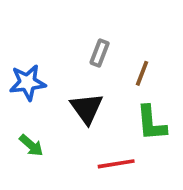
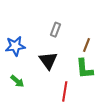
brown line: (142, 73) -> (86, 45), moved
red line: (116, 164) -> (65, 91), turned -72

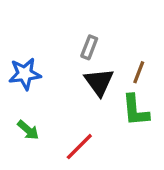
black triangle: (48, 60) -> (99, 82), moved
red line: (65, 91) -> (79, 147), moved, turned 36

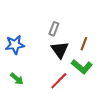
green L-shape: (135, 110) -> (82, 67), turned -45
red line: (79, 147) -> (59, 81), moved

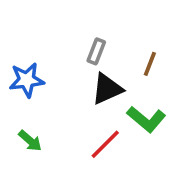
brown line: (84, 44) -> (150, 64), moved
black triangle: (60, 50) -> (107, 89), turned 42

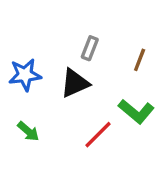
black triangle: (107, 89) -> (75, 83), moved

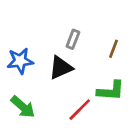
green L-shape: (136, 111) -> (111, 91), turned -36
green arrow: (28, 131) -> (23, 107), size x1.4

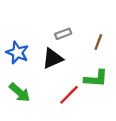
gray rectangle: (73, 39) -> (63, 34), turned 49
blue star: (20, 61) -> (17, 53), turned 30

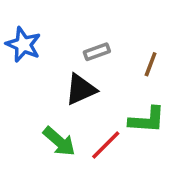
blue star: (17, 53) -> (23, 45), moved
green arrow: (20, 92) -> (59, 141), moved

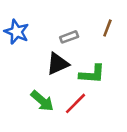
brown line: (151, 64) -> (107, 28), moved
green L-shape: (147, 120) -> (92, 74), moved

